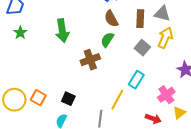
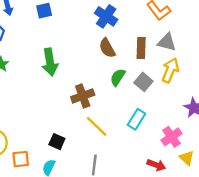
green semicircle: (107, 40) -> (118, 77), moved
orange square: (38, 98) -> (21, 159), moved, turned -35
yellow line: (117, 100) -> (97, 126), moved, turned -75
yellow triangle: (179, 113) -> (187, 158), turned -40

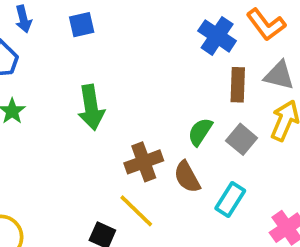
blue cross: (106, 16) -> (217, 36), moved
brown semicircle: (107, 48) -> (187, 177), moved
yellow line: (97, 126) -> (136, 211), moved

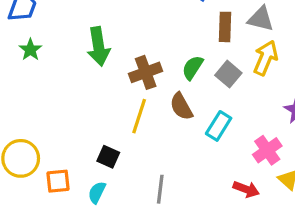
brown cross: (144, 162) -> (146, 72), moved
yellow line: (136, 211) -> (139, 116), moved, turned 64

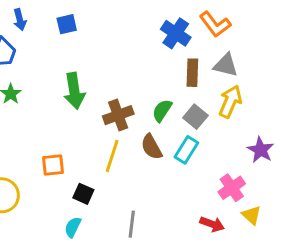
cyan rectangle: (219, 126) -> (186, 150), moved
orange square: (58, 181) -> (53, 165), moved

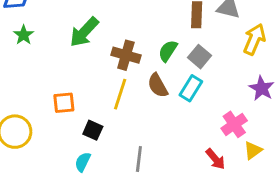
green arrow: (74, 91) -> (84, 32), turned 52
yellow arrow: (230, 101) -> (254, 39), moved
brown cross: (118, 115) -> (126, 55), turned 36
yellow triangle: (251, 215) -> (253, 150), turned 42
red arrow: (212, 224) -> (215, 159), turned 30

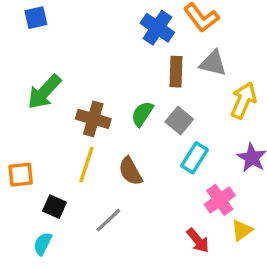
brown semicircle: (158, 85) -> (130, 171), moved
cyan rectangle: (191, 88) -> (195, 158), moved
gray line: (139, 159) -> (108, 220), moved, turned 40

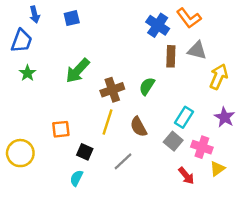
brown cross: (93, 119) -> (112, 90), turned -35
gray square: (179, 121) -> (173, 141), moved
pink cross: (220, 200) -> (202, 147), turned -36

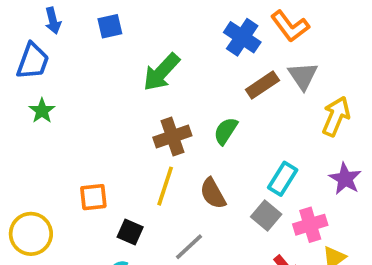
gray triangle: (197, 50) -> (303, 76), turned 42
brown rectangle: (171, 56) -> (262, 85), turned 54
green arrow: (78, 71) -> (161, 72), moved
pink cross: (202, 147) -> (310, 225), turned -36

